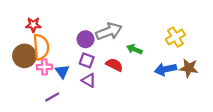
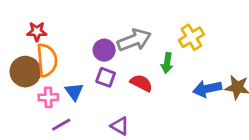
yellow cross: (175, 37) -> (191, 37), moved
green arrow: (134, 49) -> (167, 63), turned -104
pink cross: (44, 67) -> (48, 97), moved
purple triangle: (89, 80) -> (120, 126), moved

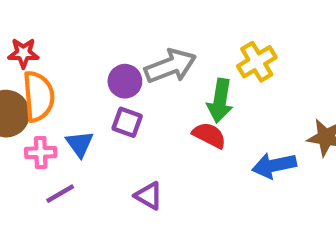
green arrow: (167, 63) -> (220, 101), size x1.4
red semicircle: (141, 83) -> (209, 135), moved
blue arrow: (207, 89) -> (274, 165), moved

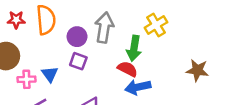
gray arrow: (170, 66) -> (104, 28), turned -60
orange semicircle: (38, 96) -> (46, 20), moved
blue arrow: (274, 165) -> (138, 87), moved

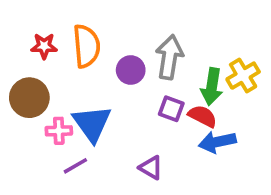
yellow cross: (156, 25) -> (243, 76), moved
purple square: (78, 61) -> (171, 109), moved
blue triangle: (50, 74) -> (92, 123), size x1.6

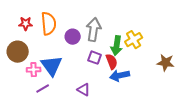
red semicircle: (203, 116) -> (112, 62), turned 42

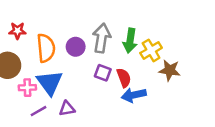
orange semicircle: (49, 24) -> (46, 48), moved
green arrow: (117, 46) -> (130, 41), moved
brown star: (166, 63) -> (170, 70), moved
purple triangle: (84, 90) -> (67, 109), moved, turned -40

